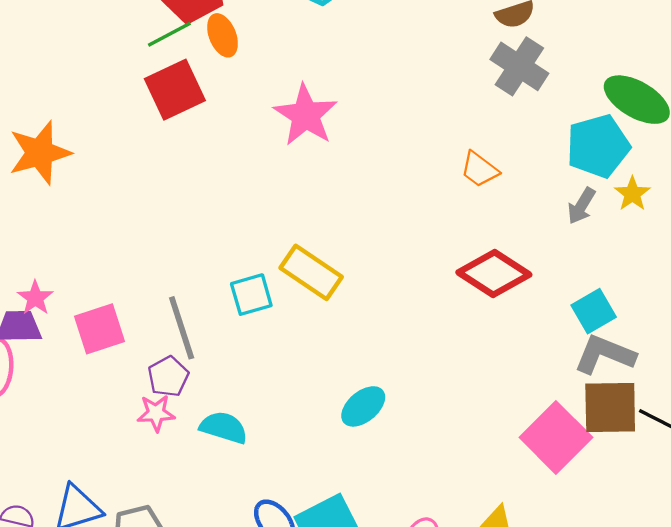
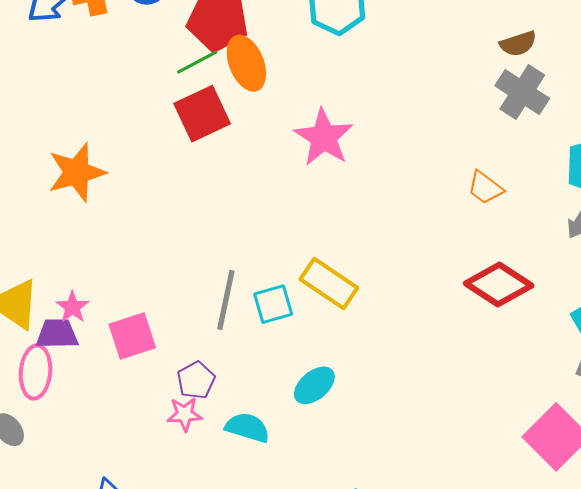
orange ellipse: (223, 35) -> (246, 63), size x1.4
gray line: (182, 328) -> (226, 300), moved, turned 30
cyan ellipse: (363, 406) -> (314, 385), moved

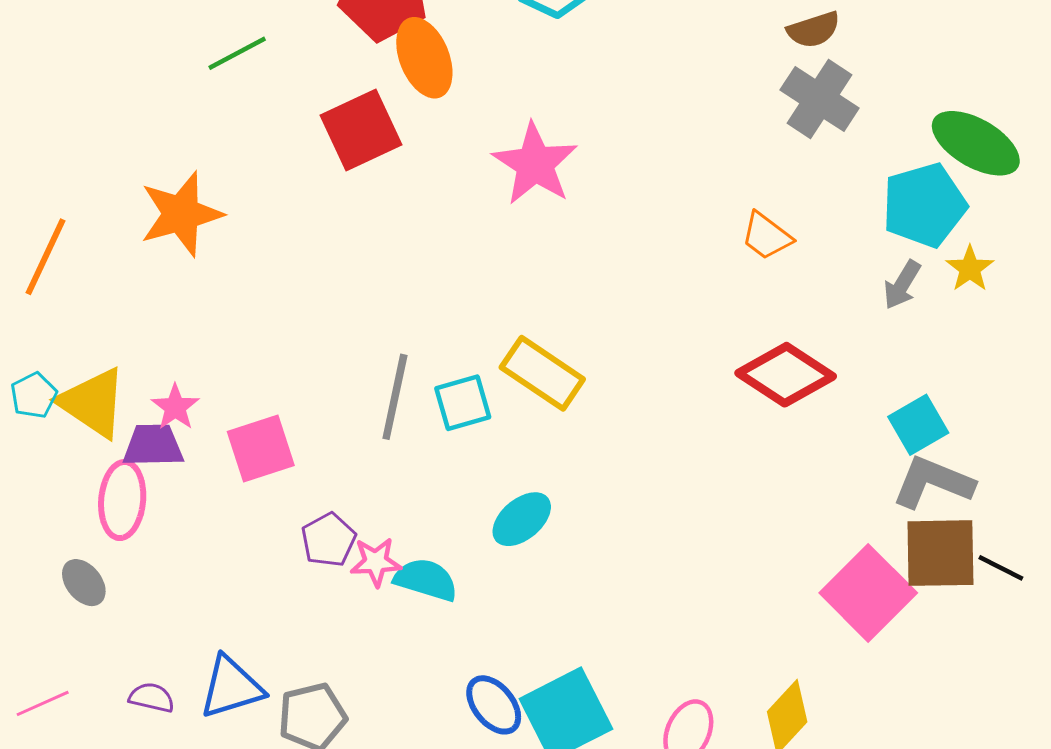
green line: (197, 62) -> (237, 53), moved
purple pentagon: (196, 380) -> (329, 540), moved
pink star: (185, 414) -> (376, 562), moved

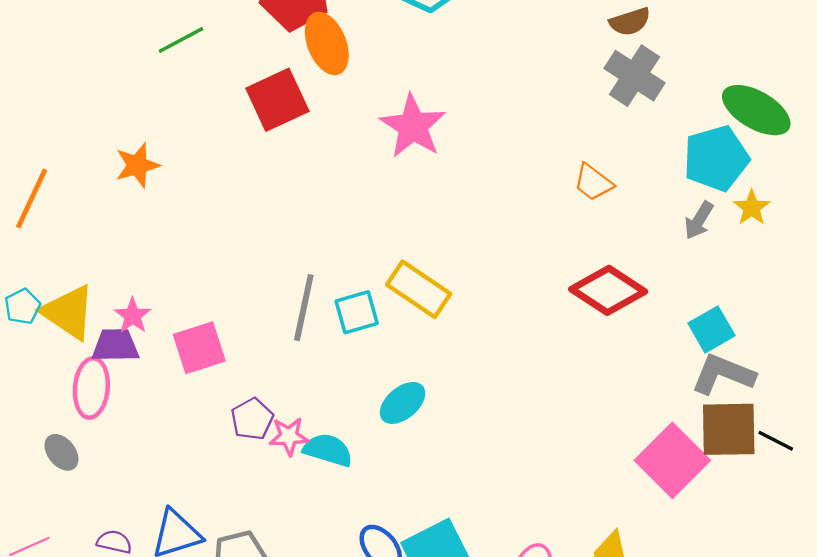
orange star: (181, 214) -> (137, 165), size x0.7

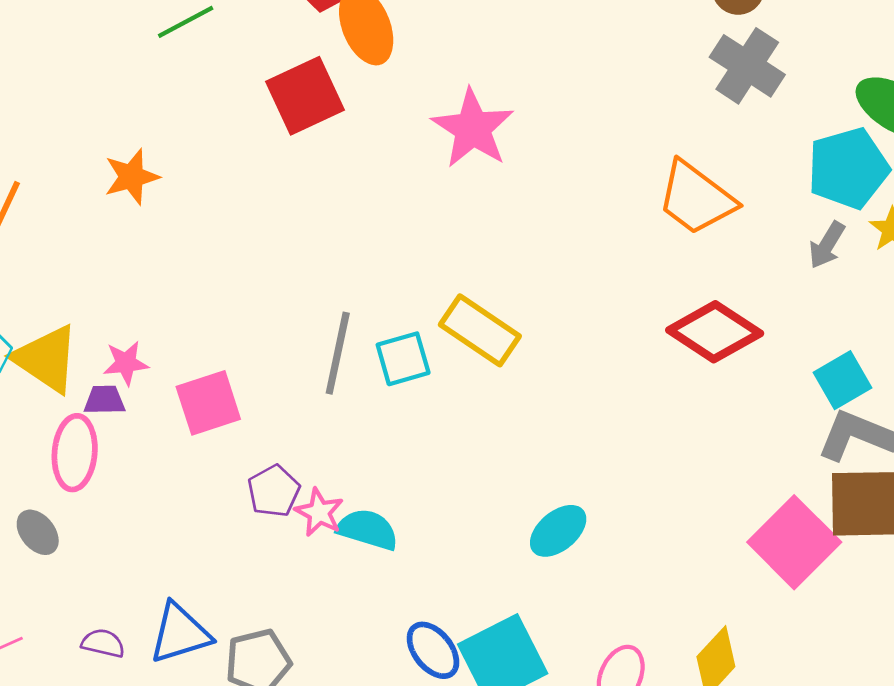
orange trapezoid: (593, 182) -> (696, 198), size x1.6
pink star: (133, 316) -> (126, 363), turned 30
purple trapezoid: (115, 345) -> (104, 400), size x0.7
cyan ellipse: (403, 403) -> (558, 531), moved
pink star: (289, 436) -> (319, 512), turned 30

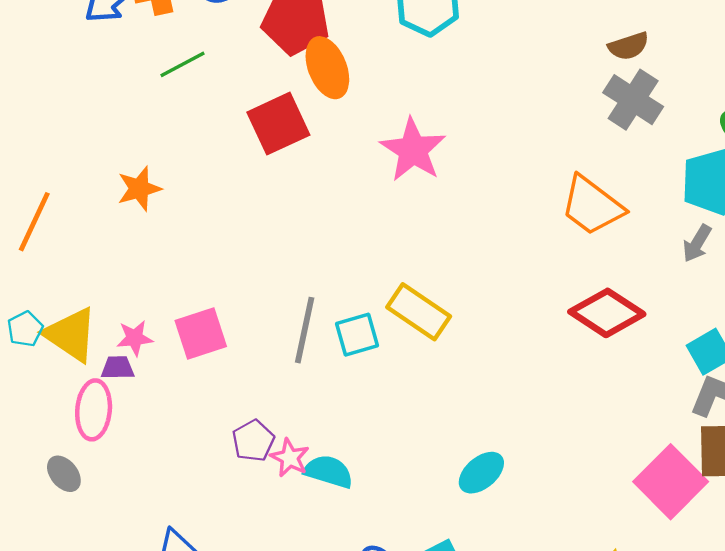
pink square: (208, 403) -> (201, 333), moved

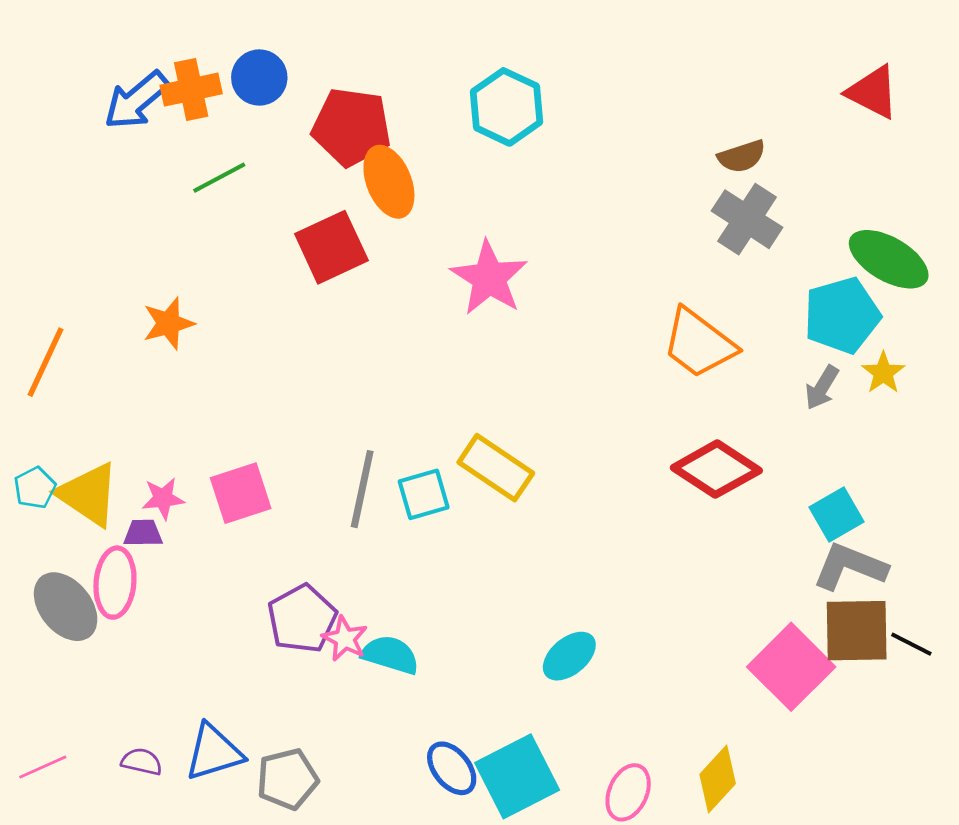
purple pentagon: (253, 441) -> (302, 619), size x1.4
gray ellipse: (64, 474) -> (66, 607), moved, size x1.6

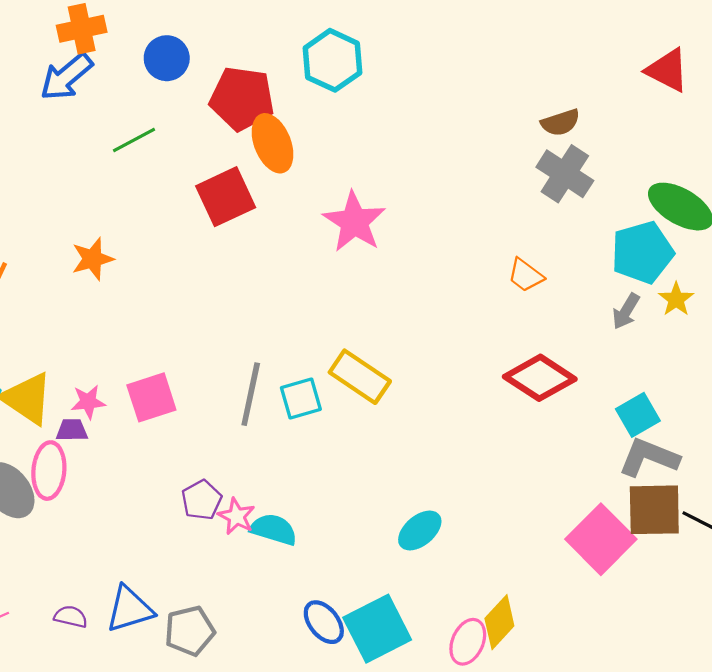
orange cross: (191, 90) -> (82, 29), moved
cyan hexagon: (506, 107) -> (333, 60), moved
orange trapezoid: (699, 343) -> (526, 275), size x0.6
purple pentagon: (302, 619) -> (202, 500), size x0.7
yellow diamond: (718, 779) -> (499, 622), moved

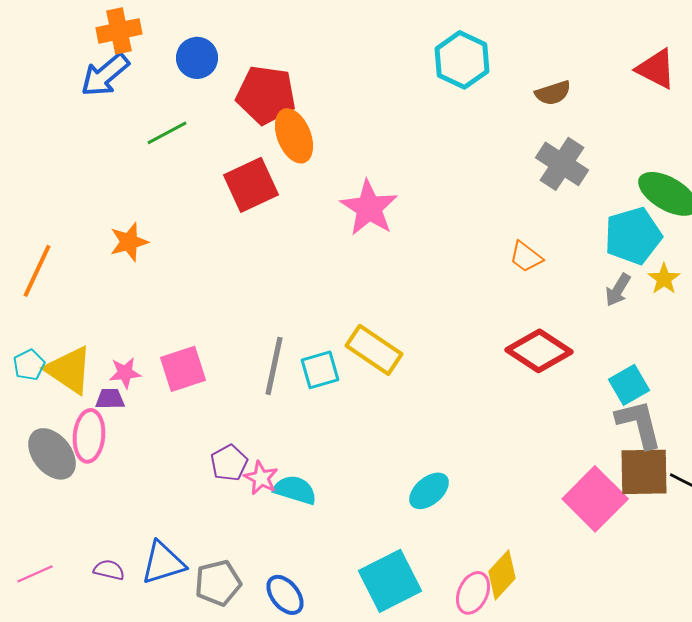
cyan hexagon: (333, 60) -> (462, 60), moved
brown semicircle: (560, 123) -> (553, 93), moved
gray L-shape: (649, 457) -> (639, 424), turned 54
blue ellipse: (324, 622) -> (285, 595), moved

